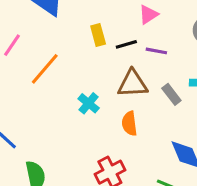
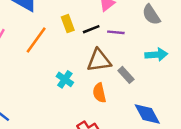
orange line: (45, 69) -> (36, 40), moved
gray rectangle: (171, 94) -> (126, 75), moved

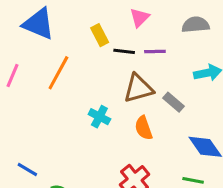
gray semicircle: (151, 15) -> (196, 25), turned 125
yellow rectangle: (68, 24) -> (100, 35), moved
black line: (91, 29) -> (124, 51), turned 35

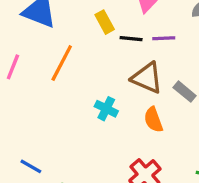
brown triangle: (138, 88) -> (147, 78), turned 40

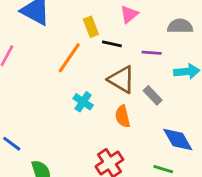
purple line: (164, 38) -> (152, 53), moved
orange line: (62, 63) -> (69, 58), moved

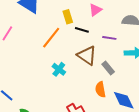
orange semicircle: (123, 116) -> (100, 89), moved

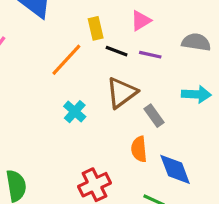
purple line: (109, 38) -> (150, 55), moved
brown triangle: (87, 55) -> (122, 93), turned 45

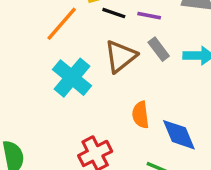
cyan cross: (75, 112) -> (72, 78), size x1.6
gray rectangle: (154, 116) -> (159, 49), moved

